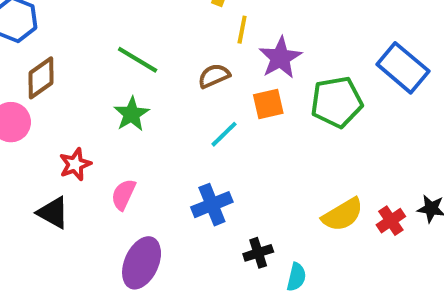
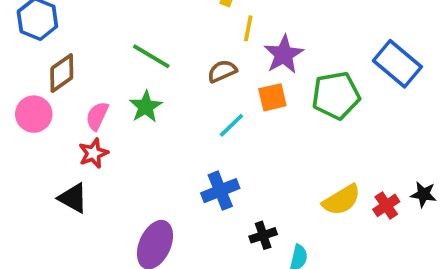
pink semicircle: (123, 195) -> (97, 116), moved

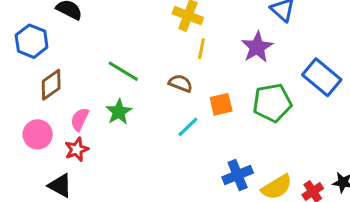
purple star: (284, 54) -> (257, 47), moved
brown semicircle: (222, 71) -> (180, 83), turned 45
pink circle: (34, 114) -> (38, 134), moved
blue cross: (220, 191) -> (238, 175), moved

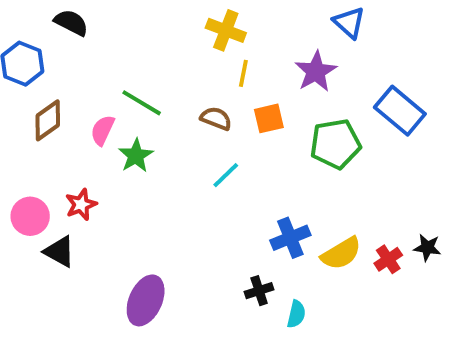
orange square: (221, 104) -> (269, 118), moved
pink semicircle: (80, 119) -> (103, 130), moved
pink circle: (38, 134) -> (30, 216), moved

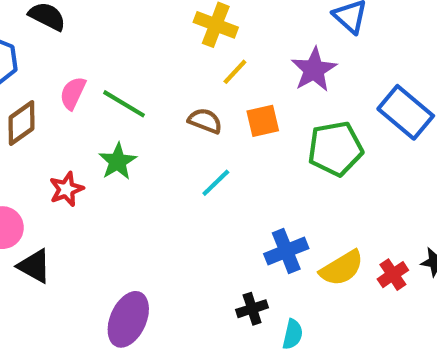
yellow line: (243, 73) -> (235, 72), turned 32
pink semicircle: (103, 130) -> (73, 93), moved
red star: (81, 205) -> (66, 189), moved

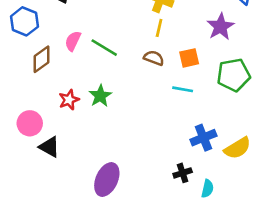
yellow line: (235, 72) -> (159, 28), moved, turned -30
green star: (118, 161) -> (100, 96), moved
cyan line: (216, 183) -> (183, 89), moved, turned 54

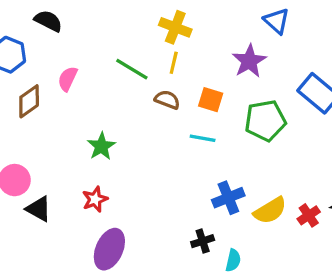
green line: (104, 48) -> (132, 69), moved
orange square: (189, 58) -> (211, 100), turned 30
red star: (69, 100) -> (95, 199), moved

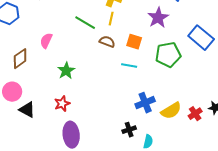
pink semicircle: (68, 79) -> (46, 41), moved
brown diamond: (29, 101) -> (20, 59), moved
purple ellipse: (109, 249) -> (71, 135), turned -30

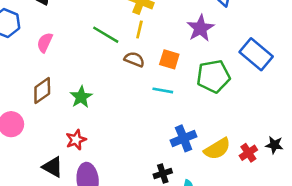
pink semicircle: (46, 41) -> (45, 42), moved
brown diamond: (20, 59) -> (42, 90), moved
black triangle: (27, 110) -> (53, 167), moved

